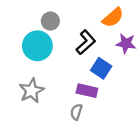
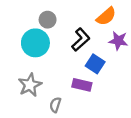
gray semicircle: (76, 112) -> (55, 105), moved

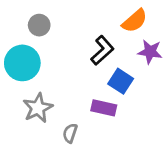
gray circle: (48, 20) -> (39, 25), moved
cyan circle: (35, 43) -> (22, 63), moved

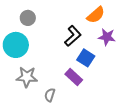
gray star: (38, 108) -> (27, 77), turned 30
purple rectangle: (104, 108) -> (74, 77), turned 30

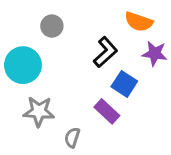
orange semicircle: (96, 15) -> (139, 22), turned 60
gray circle: (28, 18) -> (52, 26), moved

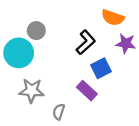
gray circle: (52, 26) -> (36, 31), moved
blue square: (124, 84) -> (101, 68), turned 30

